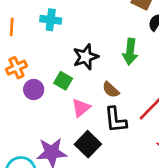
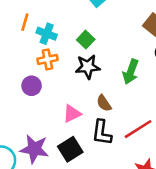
cyan cross: (51, 20) -> (47, 34), moved
orange cross: (16, 68) -> (47, 59), moved
green square: (63, 81) -> (86, 40), moved

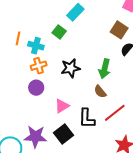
green square: (86, 40) -> (59, 32), moved
purple circle: (32, 86) -> (36, 88), moved
brown semicircle: (104, 103) -> (100, 92), moved

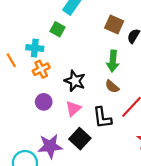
brown square: (119, 30) -> (114, 24), moved
orange line: (18, 38) -> (11, 60), moved, turned -32
black star: (71, 68) -> (75, 81), moved, turned -30
purple circle: (36, 88) -> (44, 102), moved

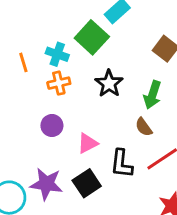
green square: (58, 29) -> (92, 37), size x1.6
black star: (75, 81) -> (109, 84), moved

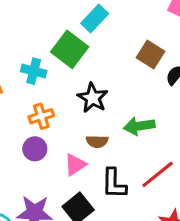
orange cross: (59, 83) -> (41, 116), moved
green arrow: (152, 95) -> (139, 126), moved, turned 68
brown semicircle: (144, 127) -> (97, 141), moved, turned -48

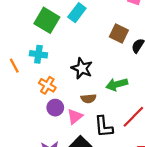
green square: (70, 49) -> (47, 20), moved
orange cross: (41, 116) -> (47, 85), turned -35
purple circle: (35, 149) -> (55, 108), moved

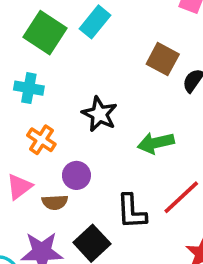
brown semicircle: (88, 98) -> (55, 202), moved
purple circle: (55, 108) -> (76, 175), moved
pink triangle: (75, 116) -> (19, 187), moved

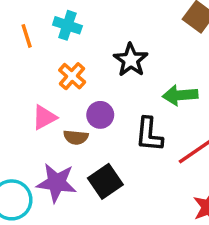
black L-shape: (131, 212) -> (149, 134), moved

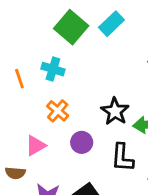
black star: (131, 60) -> (115, 111), moved
brown semicircle: (76, 137) -> (15, 173), moved

